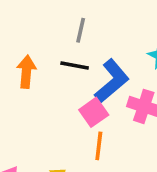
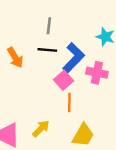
orange arrow: (26, 72) -> (15, 58), turned 150

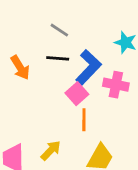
gray line: (49, 26) -> (59, 30), turned -63

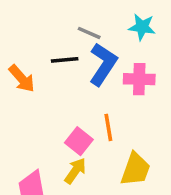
gray line: (59, 30) -> (89, 33), moved
pink square: (77, 94) -> (79, 141), moved

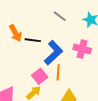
black line: (65, 60) -> (33, 40), moved
blue L-shape: (103, 64) -> (53, 53), moved

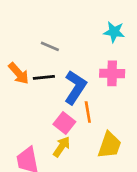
gray line: (60, 16) -> (50, 46), moved

